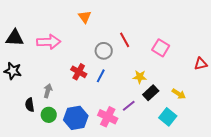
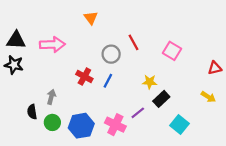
black star: (13, 71) -> (14, 65), moved
yellow arrow: (179, 94) -> (208, 97), moved

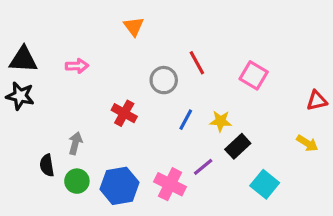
pink arrow: (52, 44) -> (77, 66), size x0.6
blue line: (108, 81) -> (186, 120), moved

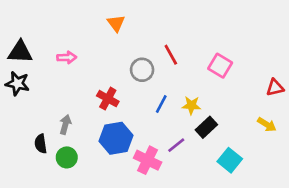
blue hexagon: (120, 186) -> (116, 138), moved

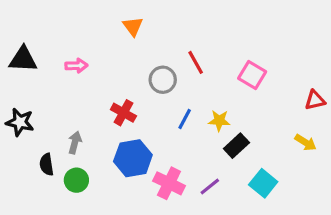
black star: (17, 83) -> (20, 122), moved
purple line: (176, 145) -> (210, 186), moved

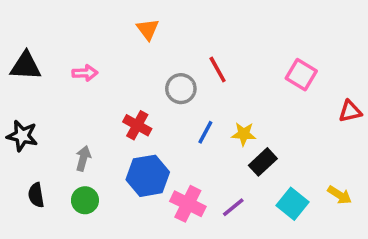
pink square: (252, 75) -> (301, 75), moved
yellow arrow: (306, 143) -> (340, 195), moved
black semicircle: (47, 164) -> (36, 195), moved

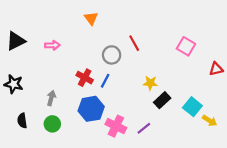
black triangle: (26, 66) -> (16, 41), turned -30
blue line: (205, 132) -> (105, 81), moved
cyan square: (293, 204) -> (192, 107), moved

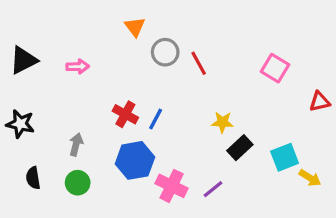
gray circle: (112, 55) -> (165, 52), moved
cyan square: (192, 107) -> (285, 157), turned 30

